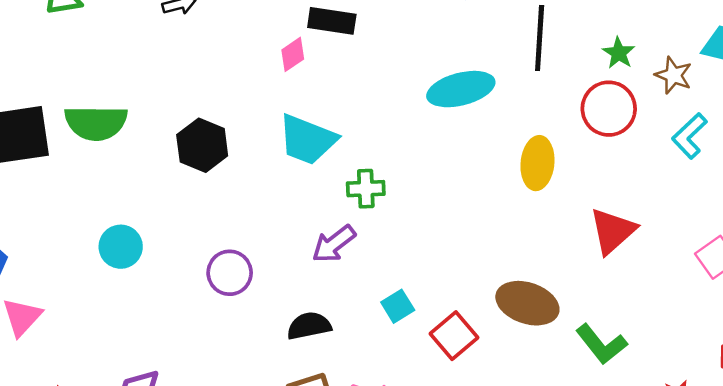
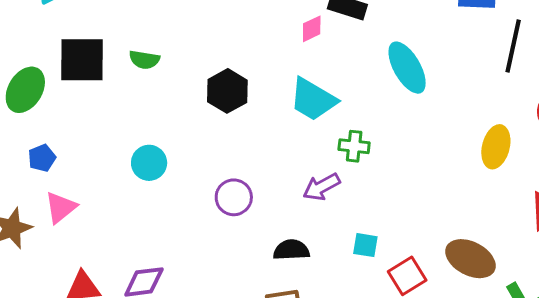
cyan ellipse: (461, 89) -> (407, 68), moved, turned 66
green semicircle: (96, 123) -> (144, 60), size x0.6
cyan square: (398, 306) -> (365, 245), turned 32

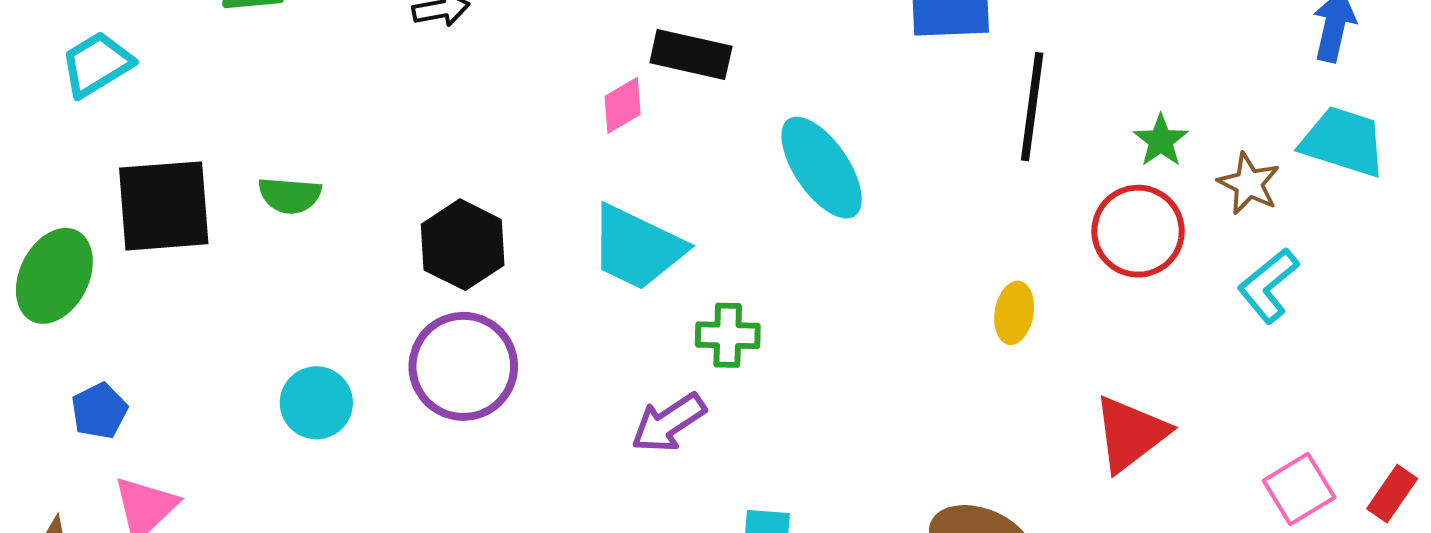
yellow ellipse: (496, 147) -> (1014, 313), size x0.7
purple circle: (234, 197) -> (463, 366), moved, size x1.4

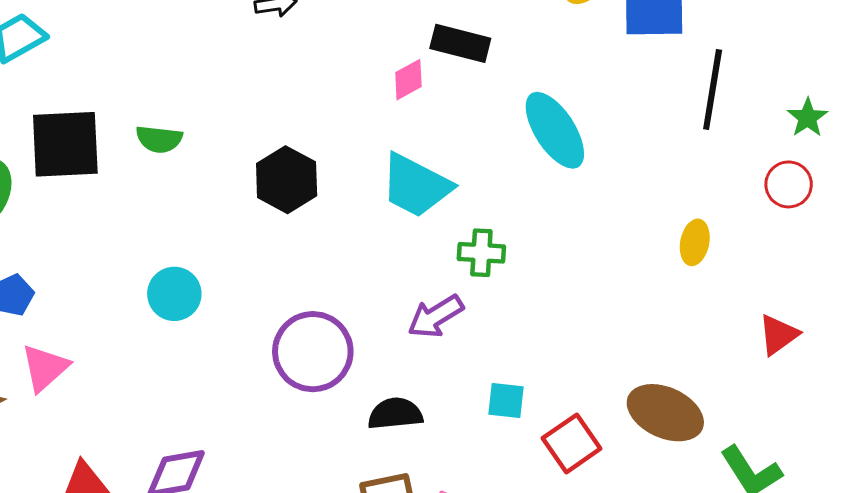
red circle: (1138, 231) -> (789, 184), size x0.7
purple circle: (463, 366) -> (313, 352), moved
red triangle: (1130, 434) -> (778, 335), size x0.7

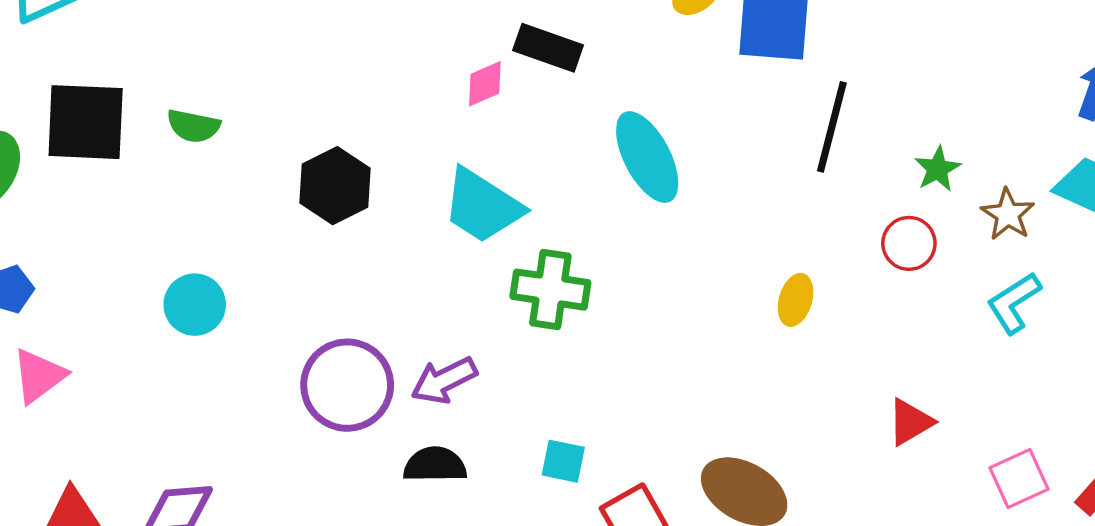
green cross: (481, 253) -> (550, 290), size x1.4
purple arrow: (436, 316) -> (444, 380), moved
red triangle: (778, 335) -> (910, 422), moved

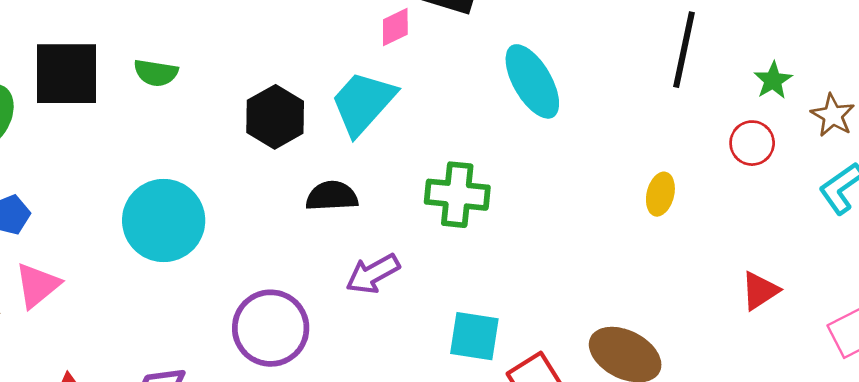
cyan trapezoid: (482, 206) -> (363, 103), moved, turned 102
cyan circle: (195, 305) -> (164, 221), size x1.6
purple circle: (347, 385) -> (271, 328), moved
cyan square: (563, 461) -> (474, 336), size x1.4
black semicircle: (435, 465) -> (332, 196), moved

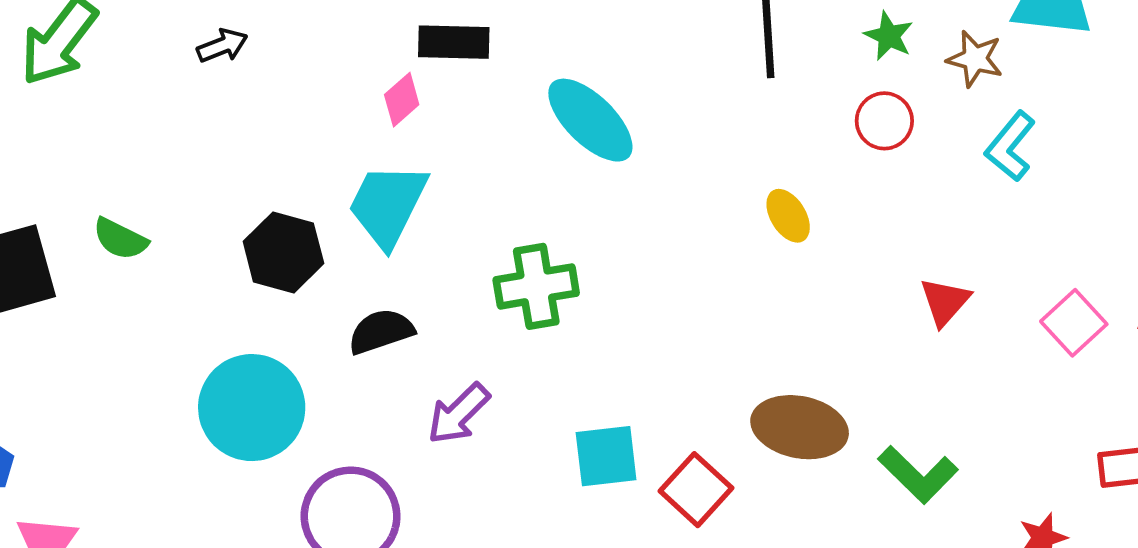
green semicircle: (156, 73) -> (120, 239), turned 33
yellow ellipse: (660, 194) -> (788, 216), turned -30
cyan circle: (164, 221) -> (252, 408), moved

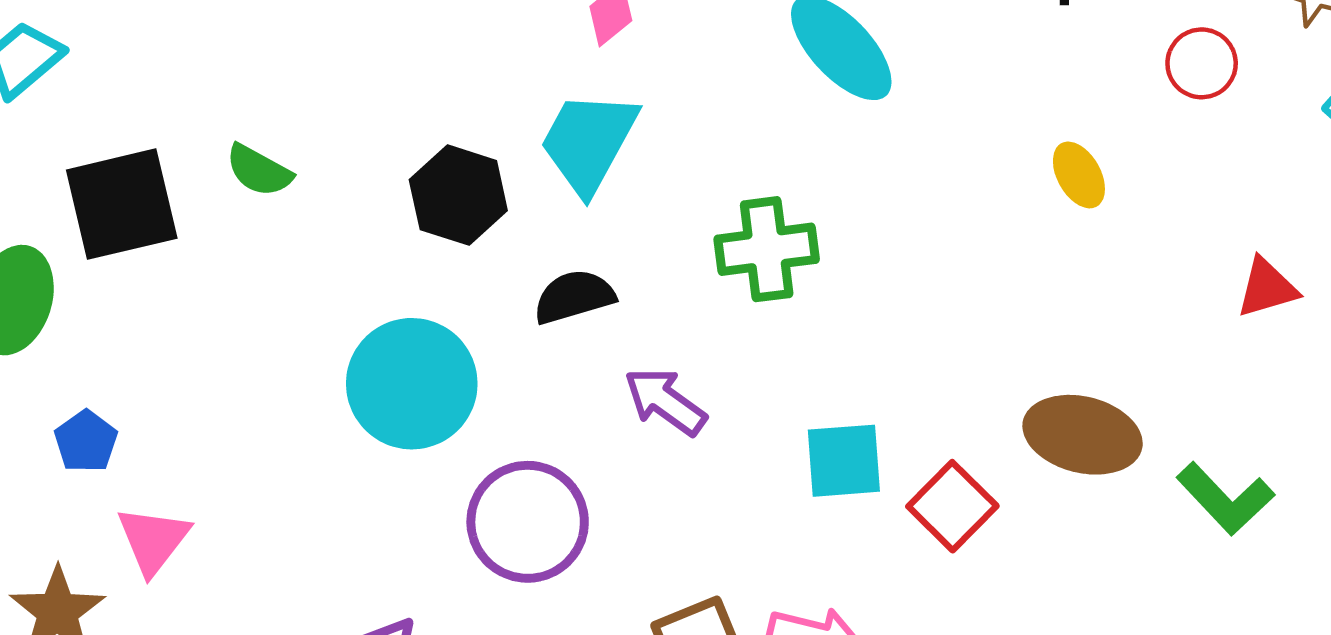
red triangle: (945, 302) -> (1267, 288), turned 30
purple arrow: (459, 414) -> (665, 401), turned 78

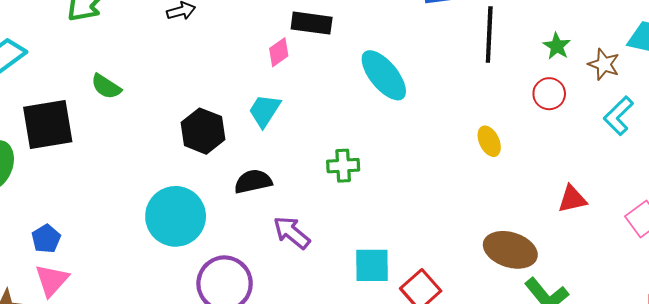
cyan trapezoid: (588, 142) -> (264, 111), size x0.7
green semicircle: (259, 170) -> (106, 87), moved
green cross: (767, 249) -> (343, 166), size x0.7
brown ellipse: (1083, 435) -> (510, 250), moved
blue pentagon: (86, 441) -> (46, 239), moved

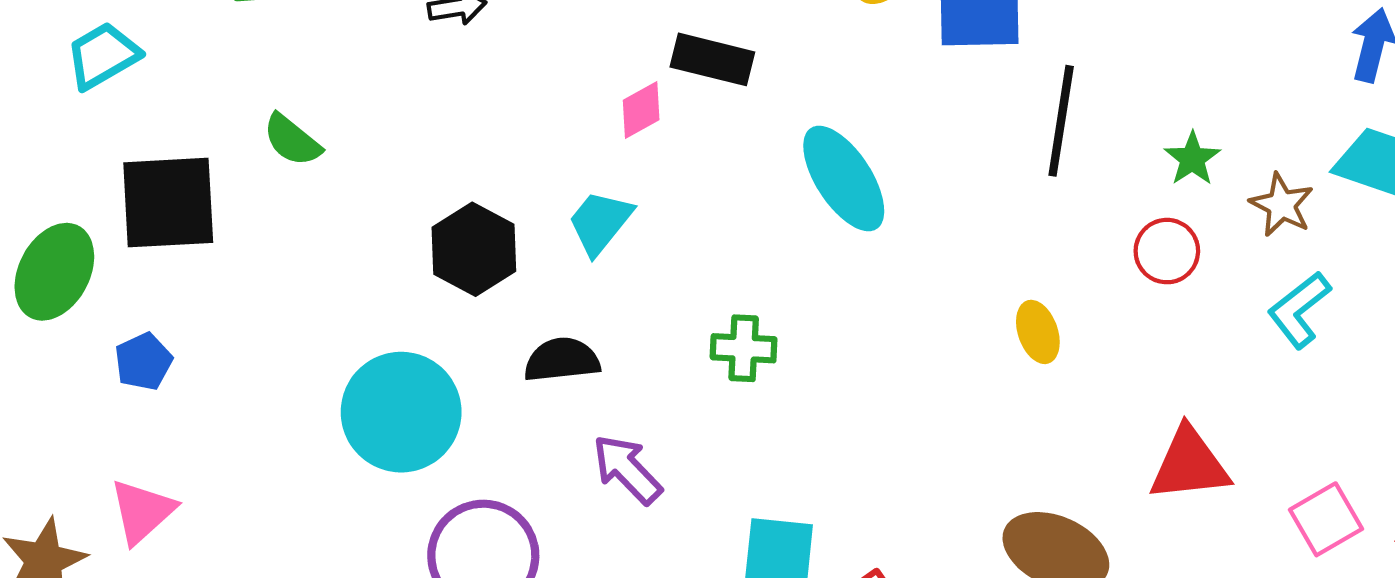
red triangle: (572, 199) -> (1189, 465), size x1.4
blue pentagon: (46, 239) -> (143, 362), moved

